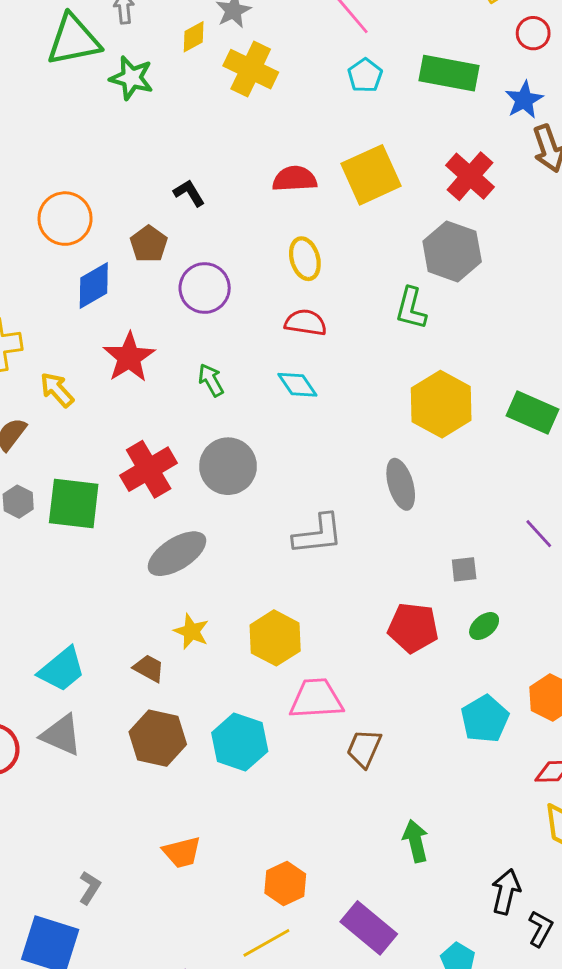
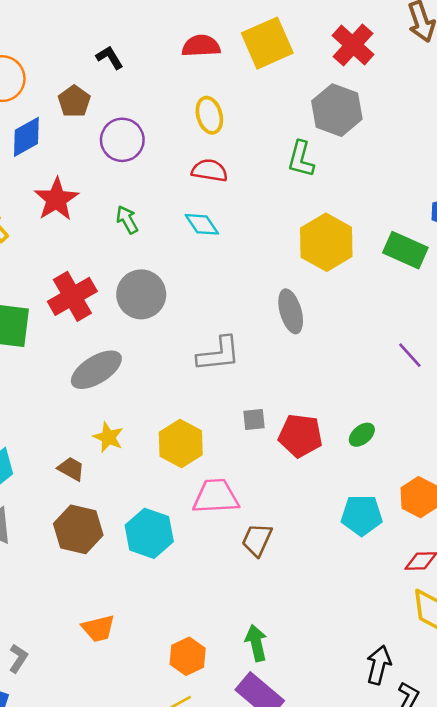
gray square: (464, 569) -> (254, 419), moved
cyan pentagon: (485, 719) -> (362, 515), turned 30
green arrow: (416, 841) -> (256, 643), moved

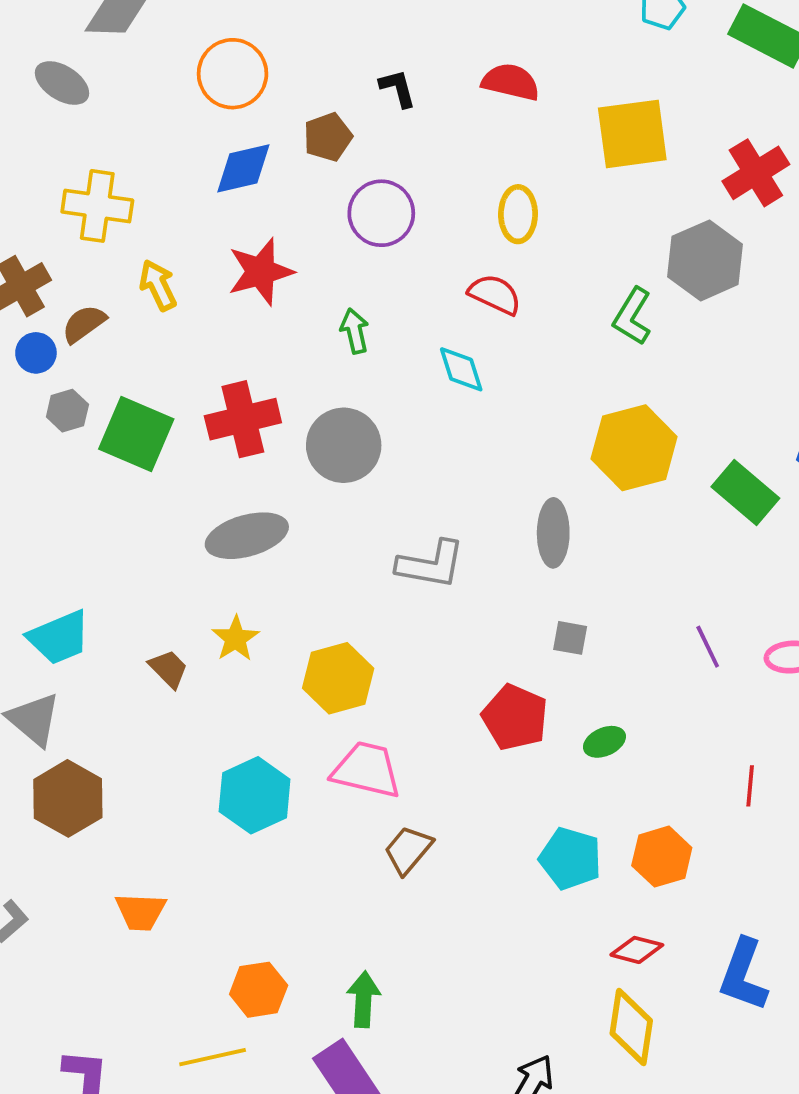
red semicircle: (201, 46) -> (511, 82), moved
gray square: (254, 419) -> (570, 638), moved
brown hexagon: (78, 529) -> (68, 798), moved

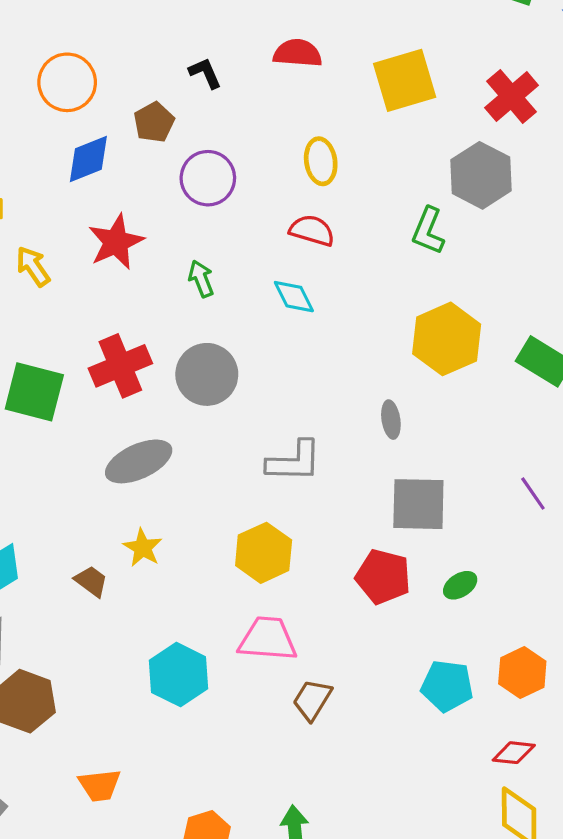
gray ellipse: (553, 533) -> (391, 420), size x0.7
gray square: (570, 638) -> (418, 504), size x2.0
yellow hexagon: (338, 678) -> (264, 553), moved

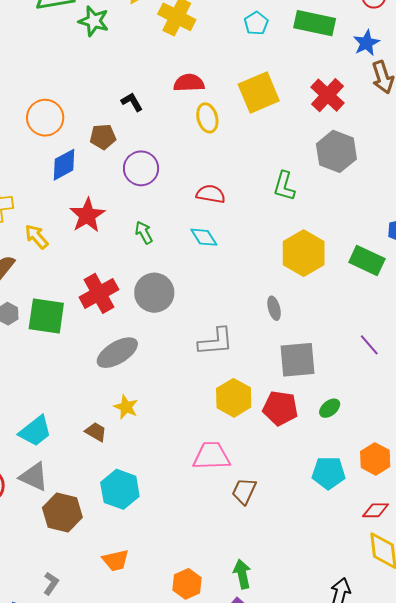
brown pentagon: (154, 122) -> (103, 137), turned 30
yellow ellipse: (321, 161) -> (207, 118), moved
gray hexagon: (481, 175) -> (336, 151), moved
yellow hexagon: (264, 553) -> (234, 398), moved
cyan hexagon: (179, 675) -> (120, 489), moved

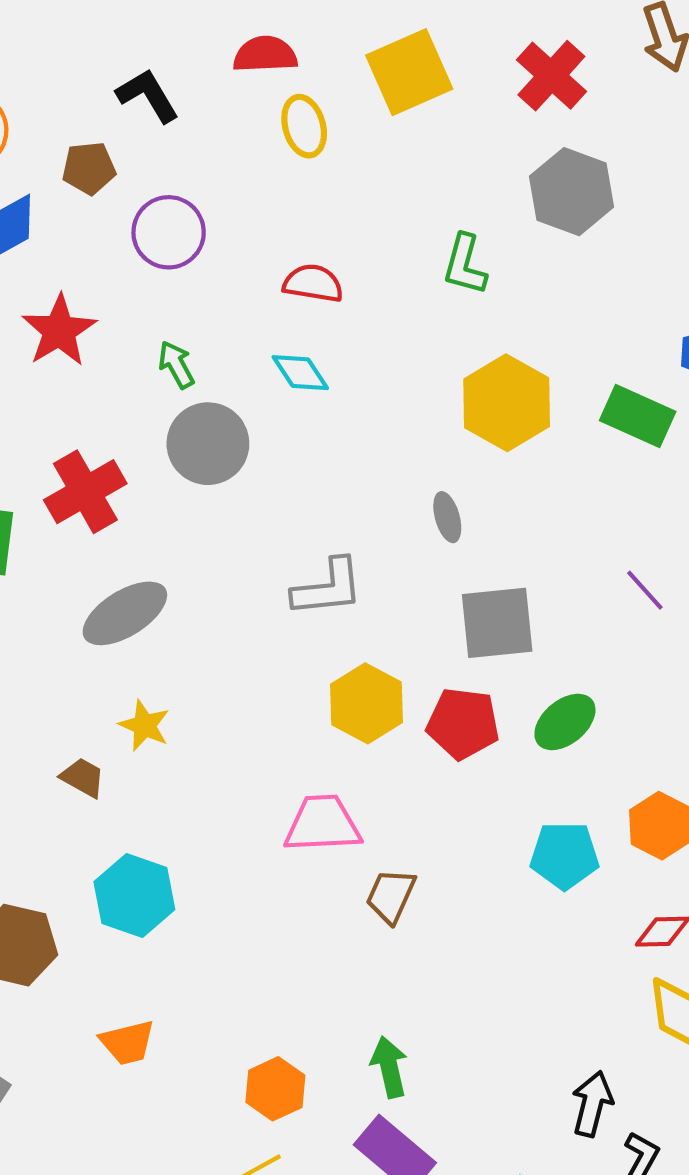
black L-shape: (132, 102) -> (148, 95), size x1.4
gray circle: (154, 293) -> (208, 444), moved
green ellipse: (330, 408) -> (565, 722), size x1.4

